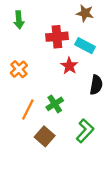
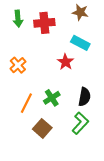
red cross: (57, 37) -> (44, 23), moved
black semicircle: (96, 85) -> (84, 97), moved

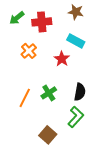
green arrow: (18, 19) -> (17, 18), turned 56
orange cross: (18, 65) -> (29, 51), moved
brown square: (42, 128) -> (48, 135), moved

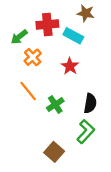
green arrow: (17, 18) -> (19, 37), moved
cyan rectangle: (76, 41) -> (73, 36), moved
orange line: (25, 98) -> (28, 91), moved, turned -66

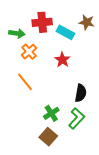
brown star: (86, 13) -> (87, 22), moved
green arrow: (19, 37) -> (17, 33), turned -133
green cross: (55, 105) -> (51, 113), moved

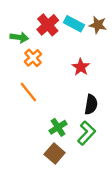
red cross: (42, 22) -> (48, 25), turned -36
cyan rectangle: (65, 32) -> (74, 24), moved
red star: (62, 60) -> (81, 67), moved

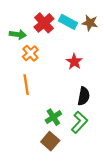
orange line: (28, 92) -> (26, 85), turned 30

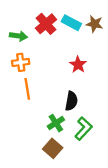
orange cross: (30, 53) -> (21, 62), moved, turned 35
black semicircle: (84, 96) -> (71, 101), moved

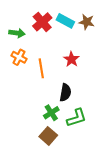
orange cross: (21, 62) -> (19, 57), turned 35
orange line: (27, 89) -> (41, 68), moved
green L-shape: (83, 129) -> (76, 118), turned 30

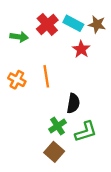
orange cross: (19, 57) -> (17, 80), moved
red star: (71, 59) -> (81, 49), moved

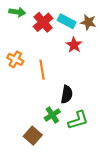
green arrow: (19, 37) -> (17, 12), moved
orange cross: (17, 80) -> (15, 59), moved
brown square: (54, 152) -> (33, 136), moved

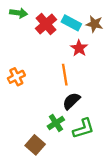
orange cross: (15, 59) -> (16, 77), moved, turned 35
orange line: (42, 70) -> (65, 75), moved
black semicircle: (67, 94) -> (71, 101), turned -144

